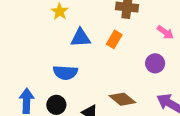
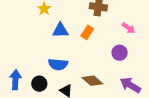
blue semicircle: (65, 73) -> (58, 64), moved

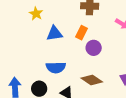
purple circle: (120, 53) -> (94, 48), moved

